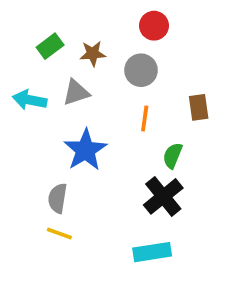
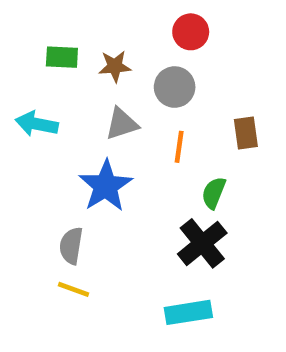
green rectangle: (50, 46) -> (62, 57), turned 40
gray triangle: (76, 92) -> (122, 124), moved

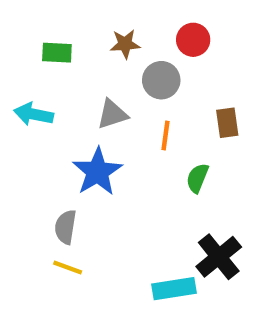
red circle: (191, 32) -> (193, 40), moved
brown star: (115, 66) -> (125, 44), moved
black cross: (202, 243) -> (219, 257), moved

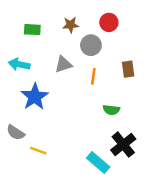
blue star: (97, 172) -> (35, 97), moved
green semicircle: (197, 178) -> (111, 110), moved, turned -105
gray semicircle: (65, 227) -> (16, 133), moved, turned -66
cyan rectangle: (174, 289) -> (98, 163), turned 50

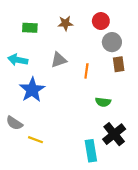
gray circle: (91, 45) -> (112, 42), moved
cyan rectangle: (98, 163) -> (91, 151), turned 40

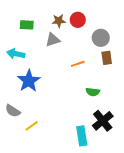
red circle: (101, 21) -> (78, 20), moved
gray triangle: (59, 60) -> (53, 40), moved
orange line: (86, 71) -> (78, 64), turned 64
yellow line: (35, 140) -> (32, 126), turned -56

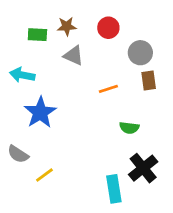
brown star: (59, 21) -> (67, 26), moved
gray triangle: (53, 40) -> (74, 56), turned 42

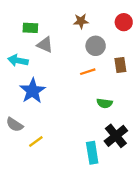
brown star: (67, 26) -> (81, 21), moved
red circle: (108, 28) -> (124, 22), moved
gray circle: (140, 53) -> (96, 46), moved
gray triangle: (74, 56) -> (45, 45), moved

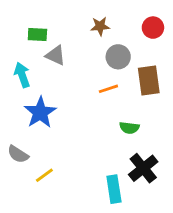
cyan arrow: (18, 60) -> (22, 75), turned 60
brown rectangle: (120, 65) -> (149, 80), size x1.5

